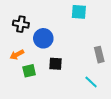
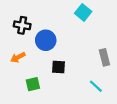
cyan square: (79, 12) -> (83, 12), turned 35
green square: (29, 71) -> (33, 84), moved

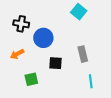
gray rectangle: (104, 57) -> (83, 54), moved
cyan line: (96, 86) -> (91, 81), turned 40

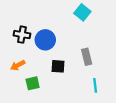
black cross: (21, 24) -> (22, 35), moved
orange arrow: (17, 54) -> (18, 65), moved

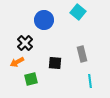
black cross: (22, 35) -> (25, 43), moved, turned 35
blue circle: (45, 40) -> (44, 20), moved

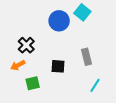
blue circle: (44, 20) -> (59, 21), moved
cyan line: (90, 81) -> (95, 85), turned 40

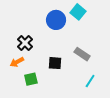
gray rectangle: (87, 57) -> (82, 54), turned -42

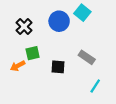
black cross: (25, 43) -> (24, 27), moved
green square: (31, 79) -> (33, 53), moved

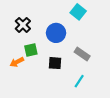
blue circle: (59, 21) -> (56, 33), moved
cyan line: (95, 86) -> (79, 81), moved

